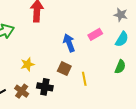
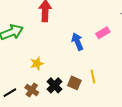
brown square: (64, 69) -> (74, 83), moved
black cross: (45, 87) -> (54, 85), turned 35

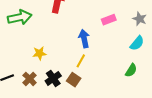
pink rectangle: (103, 33) -> (109, 20), moved
yellow line: (93, 77) -> (81, 61), moved, turned 32

